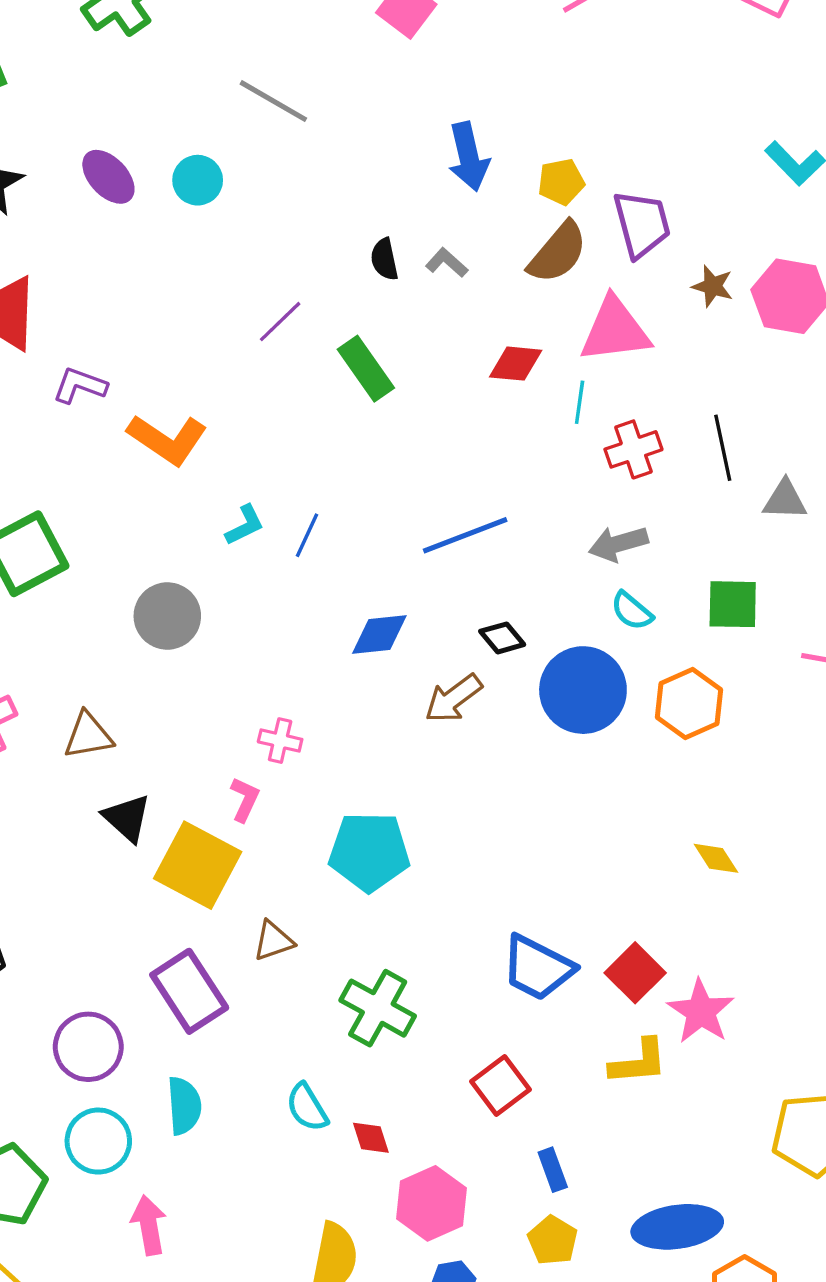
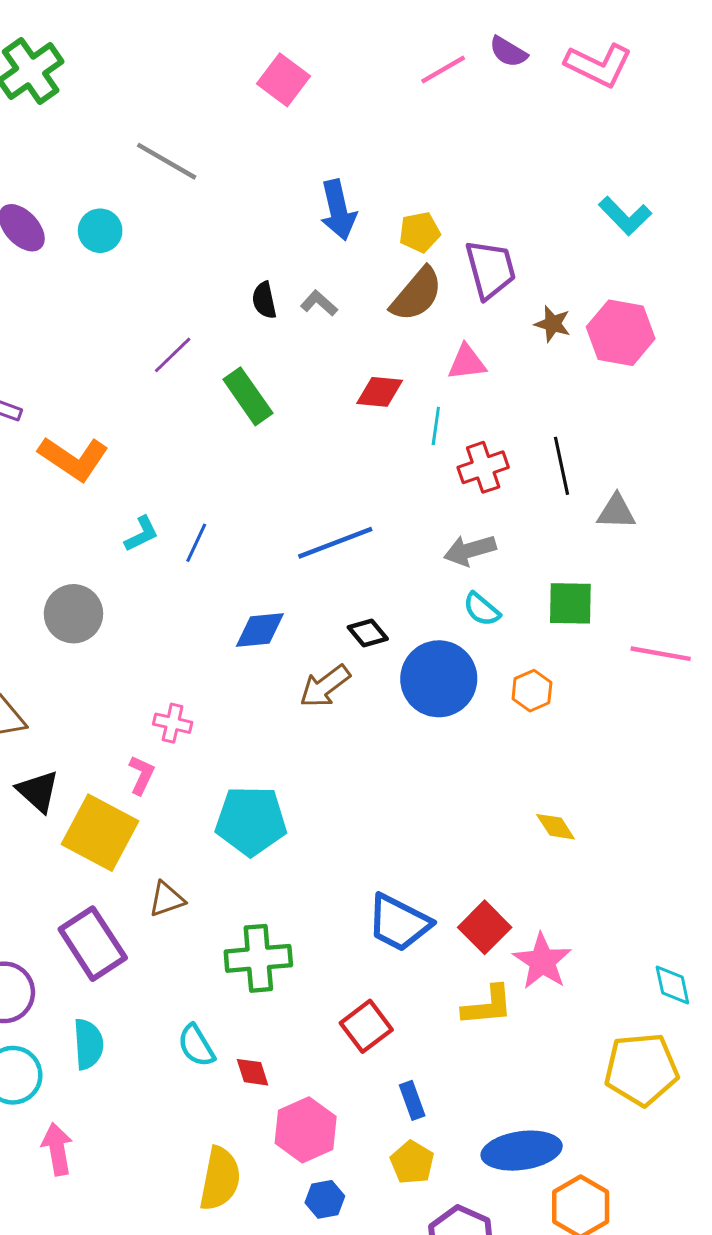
pink triangle: (615, 330) -> (467, 362), size x0.6
orange hexagon: (689, 704) -> (532, 691), size x0.7
green cross: (378, 1008) -> (258, 958), turned -34

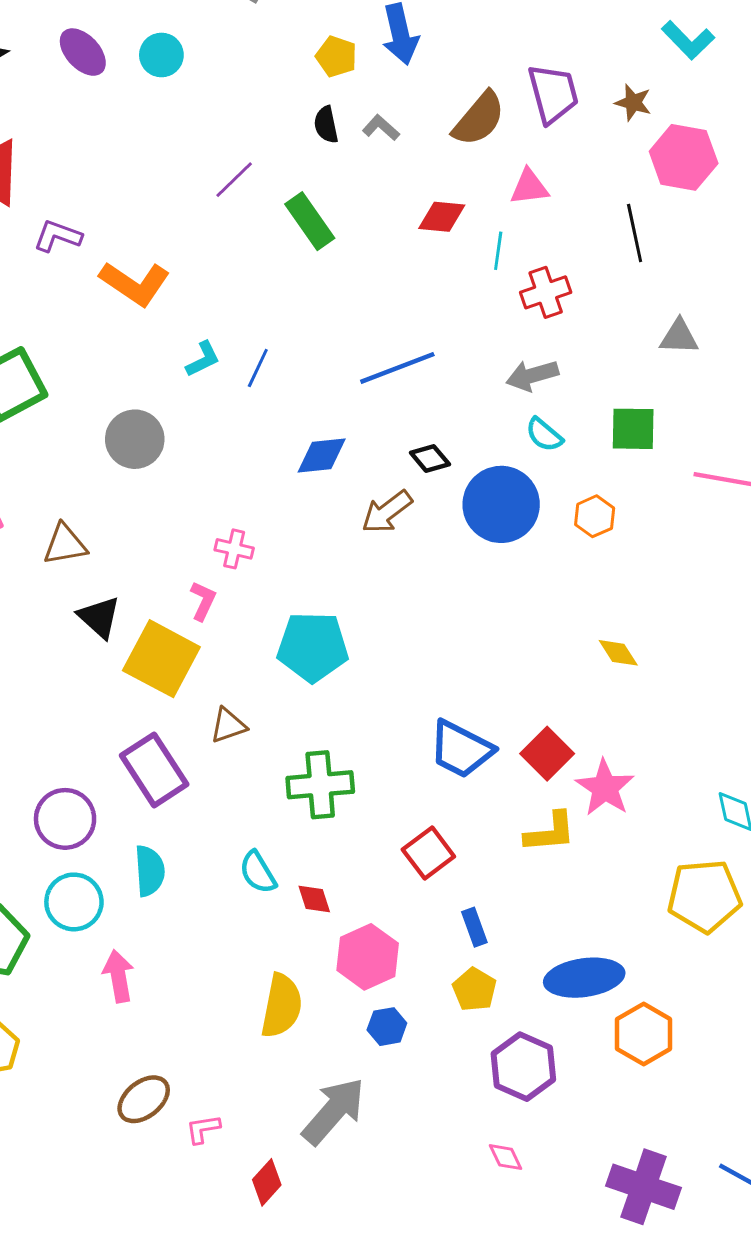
yellow pentagon: (420, 232) -> (336, 56), moved, turned 30
brown star: (553, 324) -> (633, 102), moved
black line: (562, 466) -> (635, 233), moved

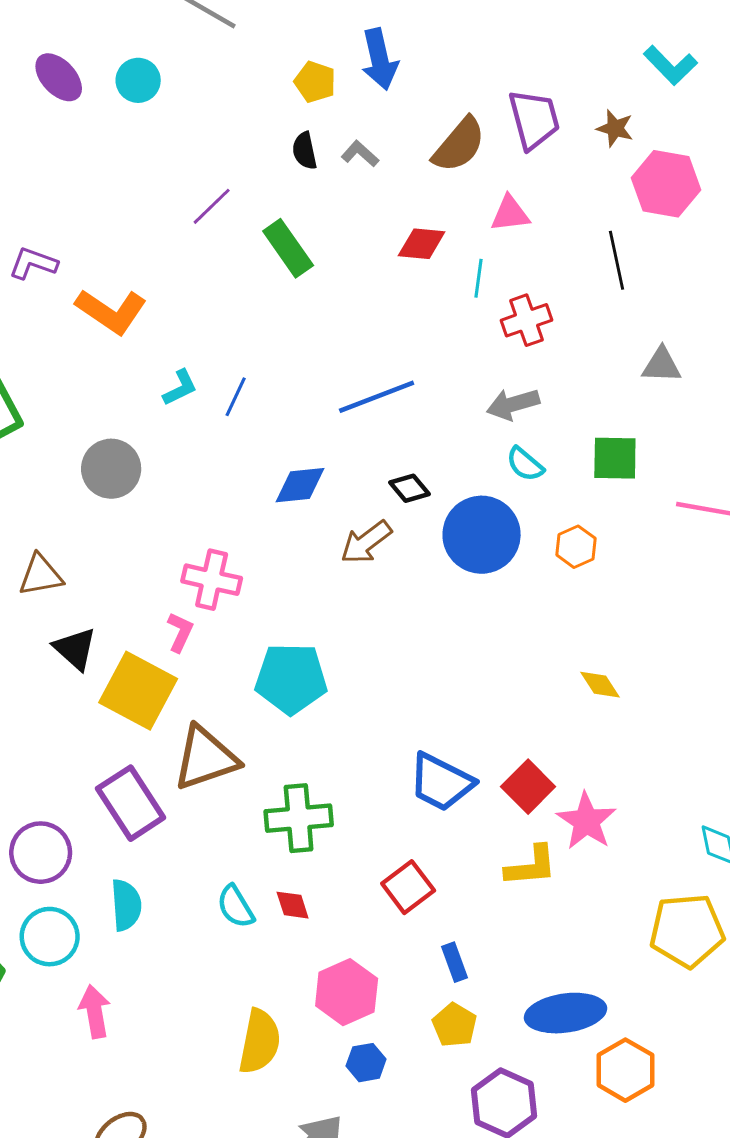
pink cross: (234, 549) -> (212, 580), size x1.5
brown triangle: (228, 725) -> (206, 758), size x1.8
red diamond: (314, 899) -> (293, 905), moved

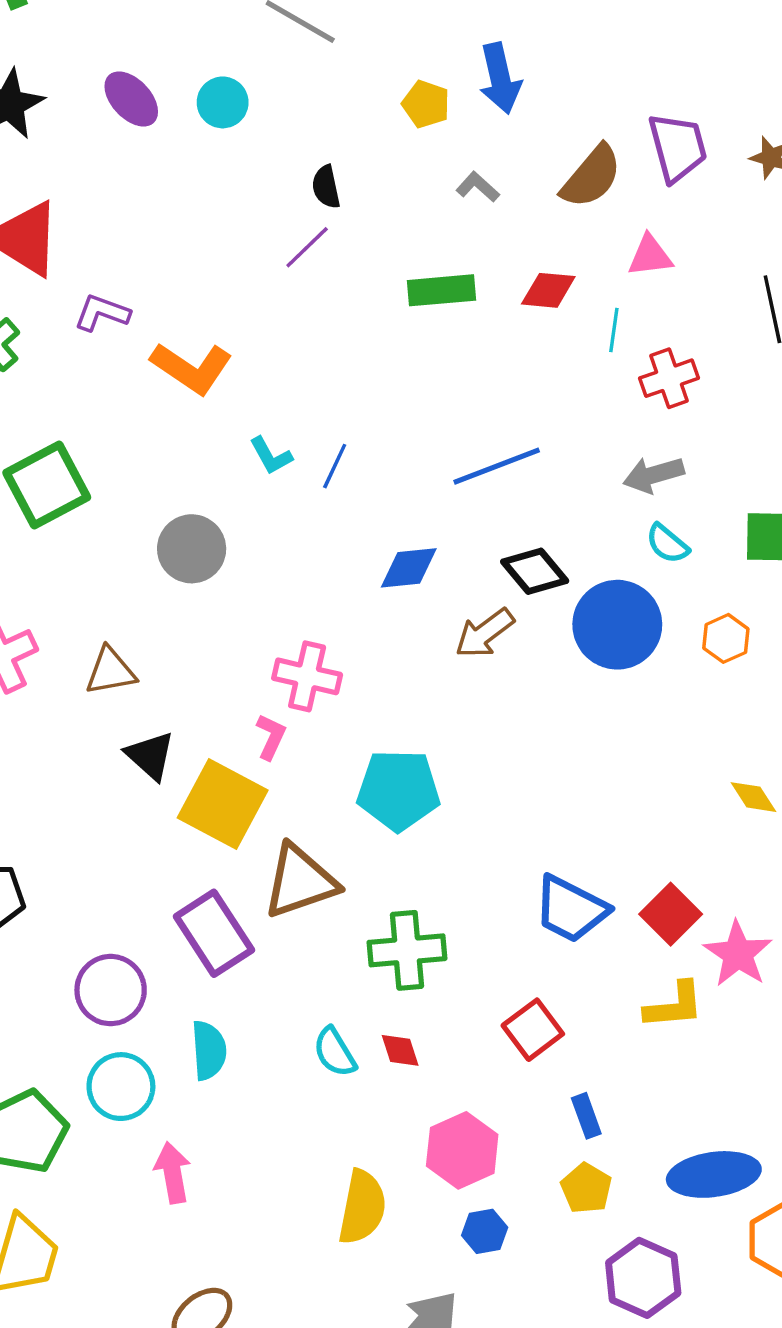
black semicircle: (305, 151) -> (326, 187), moved
green rectangle: (288, 248) -> (441, 290), moved, turned -60
cyan L-shape: (180, 388) -> (271, 456), turned 87
black diamond: (410, 488) -> (535, 571), size x1.4

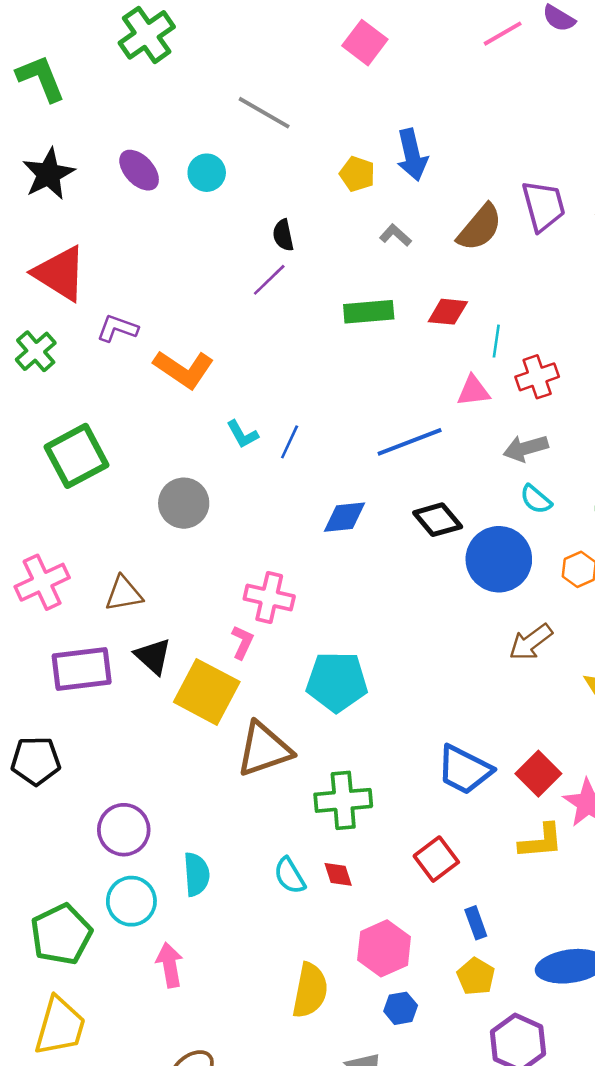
pink triangle: (650, 256) -> (473, 391), moved
brown arrow: (485, 633) -> (531, 642), moved
purple rectangle: (214, 933) -> (82, 669), moved, turned -64

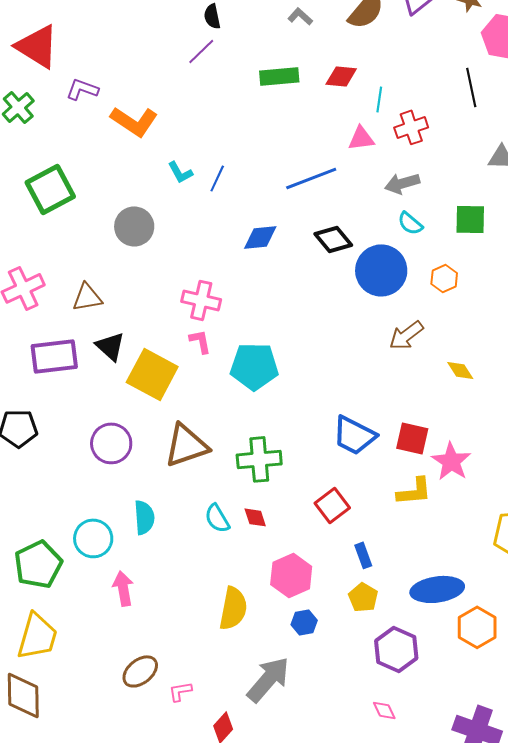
pink L-shape: (242, 642) -> (200, 341), moved, turned -36
brown triangle: (264, 749) -> (186, 445), moved
red square: (538, 774) -> (412, 438), turned -32
purple circle: (124, 830) -> (111, 443), moved

